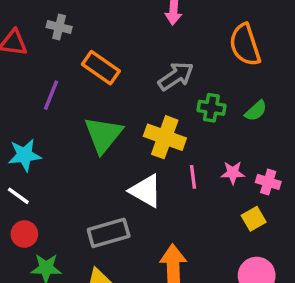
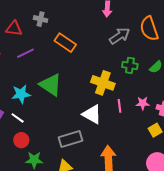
gray arrow: (176, 76) -> (120, 36), moved
purple line: (51, 95) -> (25, 53), moved, turned 42
green triangle: (103, 135) -> (51, 85), moved, turned -35

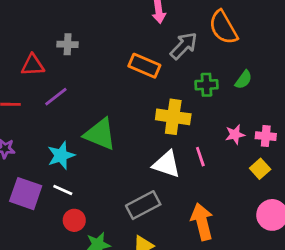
orange rectangle: (65, 43) -> (144, 66), moved
pink line: (119, 106) -> (200, 157), moved

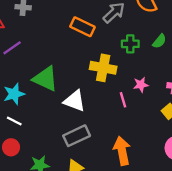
pink star: (235, 134) -> (141, 85), moved
white triangle: (167, 164) -> (75, 101), moved
red circle: (74, 220) -> (11, 147), moved

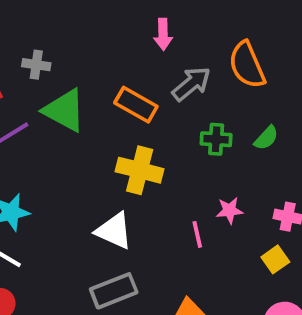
yellow cross: (103, 68) -> (140, 170), moved
green triangle: (45, 79) -> (65, 110), moved

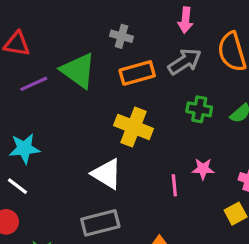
pink arrow: (163, 34) -> (185, 20), moved
gray cross: (36, 65) -> (121, 36), moved
orange rectangle: (136, 105) -> (137, 73), turned -52

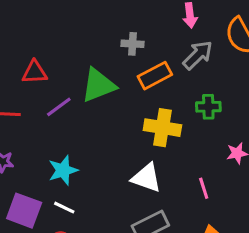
green triangle: (78, 70) -> (98, 85), turned -45
green cross: (199, 109) -> (208, 107), moved
pink line: (174, 185) -> (204, 188), moved

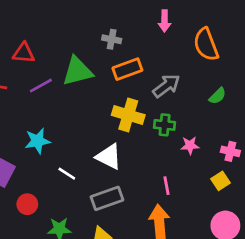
gray arrow: (198, 55) -> (166, 86), moved
green cross: (208, 107) -> (165, 125), moved
pink line: (204, 188) -> (166, 186), moved
white line: (64, 208) -> (67, 174), moved

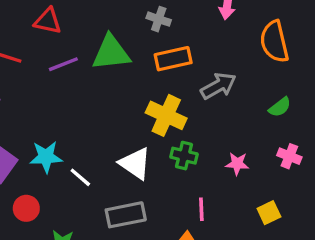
green cross: (165, 125) -> (184, 156), moved
cyan star: (37, 141) -> (46, 157), moved
pink cross: (230, 151) -> (289, 156), moved

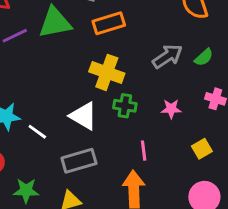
gray arrow: (218, 86) -> (167, 56), moved

